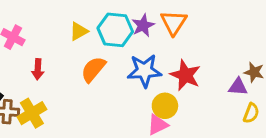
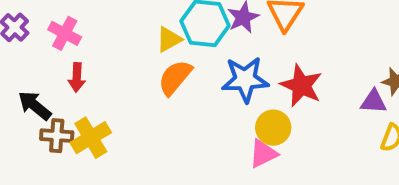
yellow triangle: (79, 31) -> (169, 39), moved
red arrow: (38, 69) -> (77, 77), moved

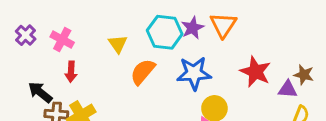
yellow triangle: (169, 39) -> (118, 44), moved, turned -36
red star: (301, 85) -> (255, 72), moved

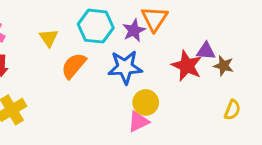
purple star: (192, 28) -> (134, 30), moved
brown star: (304, 75) -> (224, 66), moved
purple triangle: (288, 89) -> (206, 51), moved

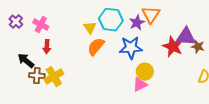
yellow triangle: (49, 38) -> (90, 28), moved
purple triangle: (206, 51) -> (186, 37), size x1.5

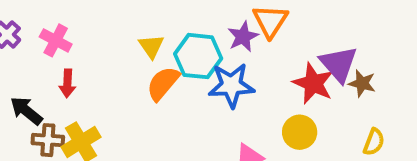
cyan hexagon: (111, 20) -> (198, 56), moved
purple triangle: (186, 37) -> (339, 64), turned 45
yellow circle: (145, 72) -> (300, 132), moved

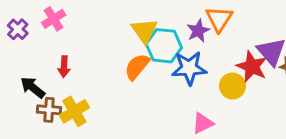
pink cross: (56, 40) -> (54, 19), moved, turned 30
yellow triangle: (151, 46) -> (145, 31), moved, size x1.4
yellow circle: (300, 132) -> (233, 86), moved

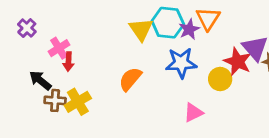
pink cross: (54, 19) -> (59, 48), moved
cyan hexagon: (164, 46) -> (168, 23), moved
orange semicircle: (137, 67) -> (130, 79), moved

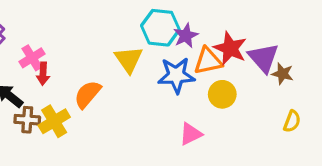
orange triangle: (208, 19) -> (208, 61), moved, turned 45
yellow triangle: (141, 29) -> (129, 59), moved
red star: (238, 62) -> (230, 48), moved
orange semicircle: (130, 79) -> (87, 94), moved

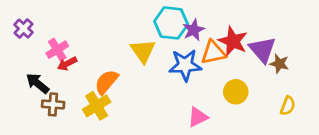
red arrow: (43, 74) -> (67, 64), turned 60
yellow circle: (222, 94) -> (236, 92), moved
yellow cross: (54, 121) -> (97, 106), moved

